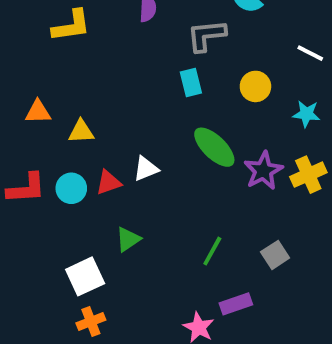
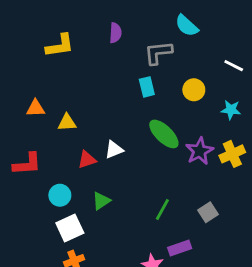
cyan circle: (71, 188) -> (60, 195), moved

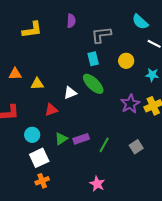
cyan semicircle: (187, 26) -> (140, 22), moved
green ellipse: (164, 134) -> (93, 84), moved
white triangle: (114, 150) -> (70, 93), moved
purple rectangle: (180, 248) -> (81, 139), moved

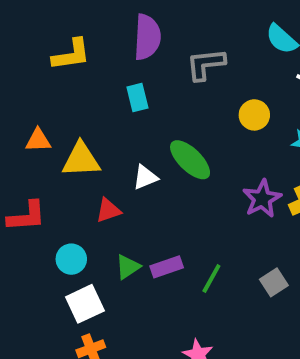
purple semicircle: (71, 21) -> (147, 37), size x1.6
cyan rectangle: (93, 59) -> (137, 97), moved
yellow triangle: (37, 84) -> (81, 160), size x1.5

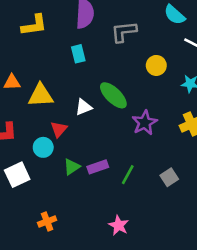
purple star: (262, 199) -> (145, 123), moved
red triangle: (108, 210) -> (59, 129), turned -30
cyan circle: (71, 259) -> (43, 147), moved
white square: (85, 304) -> (17, 175), moved

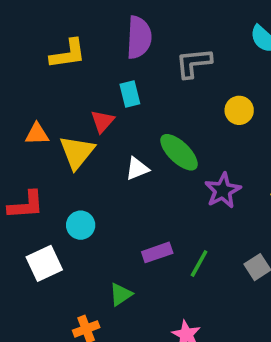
yellow triangle: (41, 95) -> (77, 152), turned -48
red triangle: (59, 129) -> (102, 121), moved
green triangle: (72, 167) -> (121, 294), moved

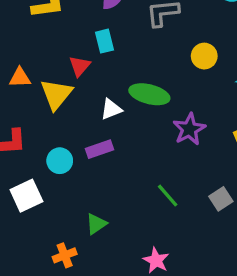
green ellipse: (179, 152) -> (149, 94), turned -30
purple rectangle: (157, 252) -> (100, 149), moved
green line: (199, 263) -> (168, 196), turned -70

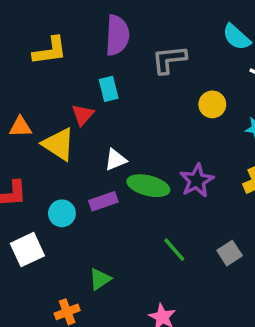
yellow triangle: (56, 94) -> (58, 144), turned -36
green ellipse: (149, 94) -> (148, 186), moved

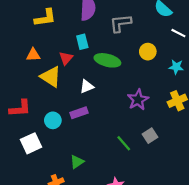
orange triangle: (20, 127) -> (33, 55), moved
green ellipse: (148, 186) -> (107, 60), moved
gray square: (230, 253) -> (150, 136), moved

